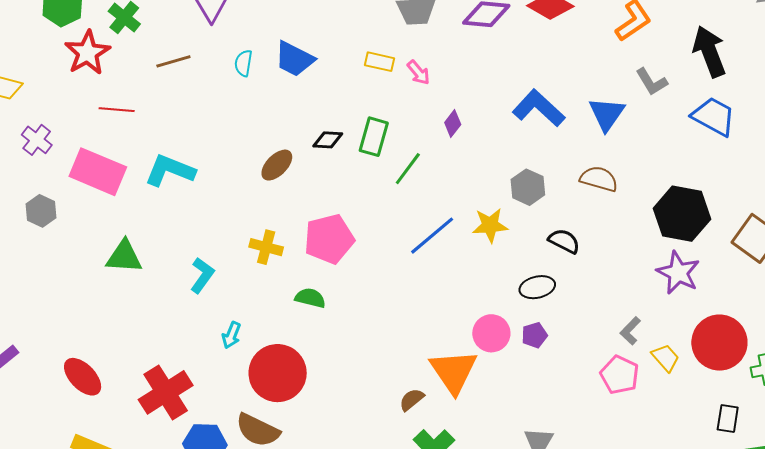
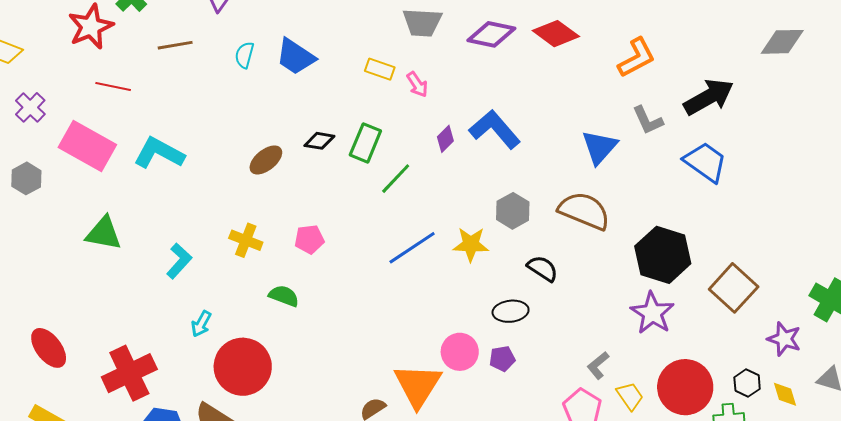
black arrow: (709, 52) -> (709, 97), turned 75
blue L-shape: (539, 108) -> (495, 129), moved
brown semicircle: (599, 179) -> (584, 211), size x1.4
pink pentagon: (329, 239) -> (309, 239), size x0.6

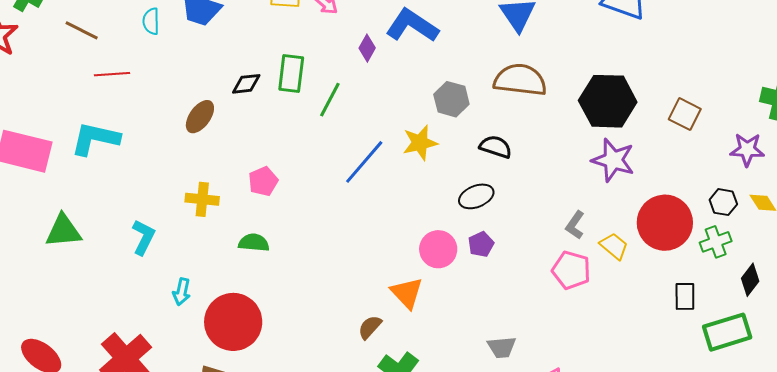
brown line: (175, 45) -> (82, 30), turned 52
red line: (113, 87) -> (112, 74), moved
brown square: (734, 288) -> (685, 114), size x0.7
orange triangle: (418, 385) -> (407, 293), size x0.7

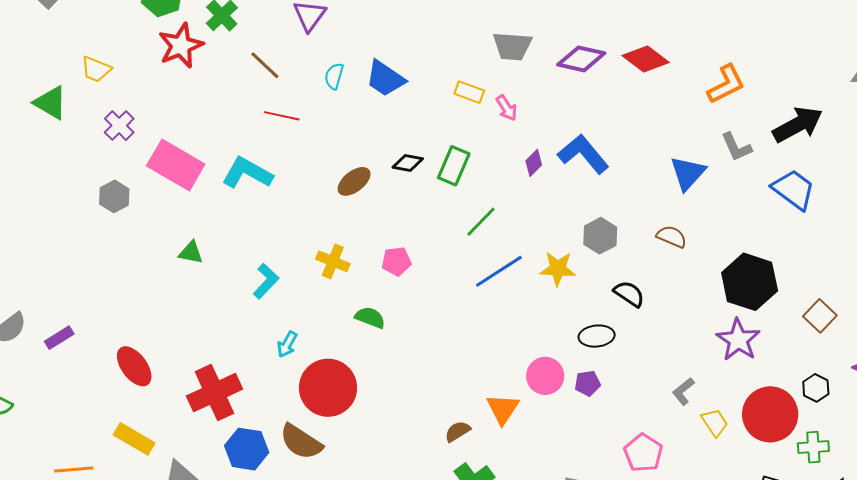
brown semicircle: (520, 80) -> (672, 237), size x0.6
green line: (330, 100) -> (481, 222), moved
black hexagon: (723, 202) -> (816, 388), moved
green triangle: (63, 231) -> (191, 253), size x0.7
pink pentagon: (571, 270) -> (643, 453), moved

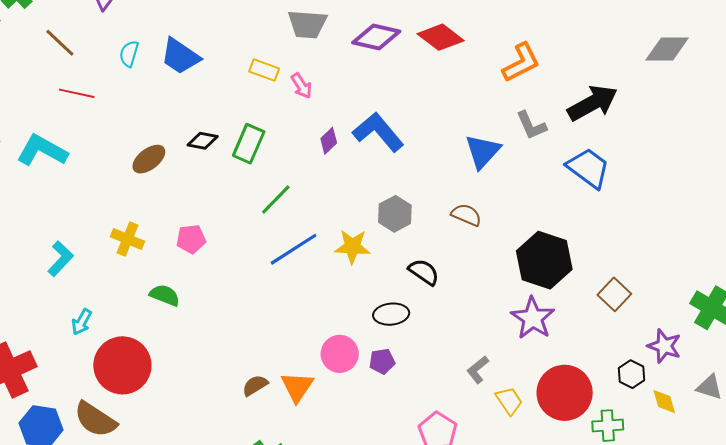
black hexagon: (816, 388) -> (631, 374), moved
brown semicircle: (458, 431) -> (255, 385), moved

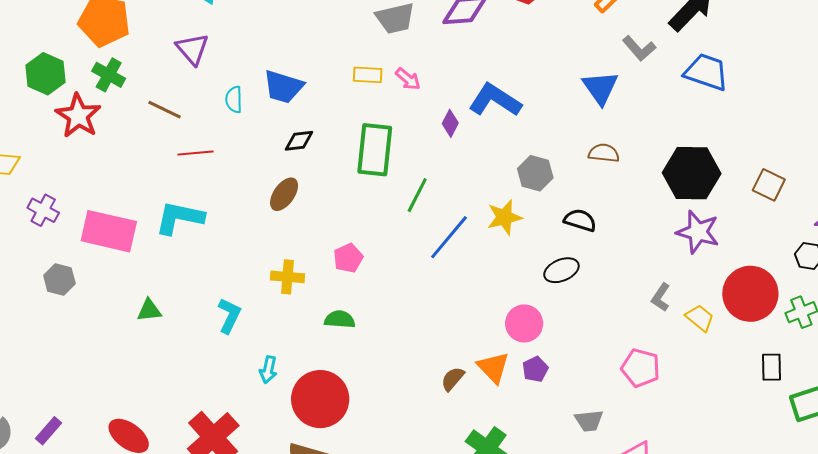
black diamond: (203, 141) -> (299, 141), moved
green rectangle: (249, 144) -> (375, 150), size x1.4
purple pentagon: (382, 361) -> (535, 369), moved

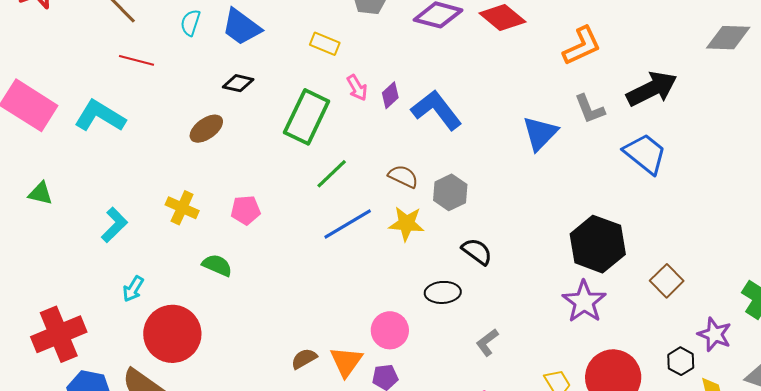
pink arrow: (408, 79) -> (357, 88), moved
purple diamond: (450, 123) -> (390, 95), moved
brown semicircle: (604, 153) -> (403, 176), moved
gray L-shape: (661, 297) -> (487, 342), moved

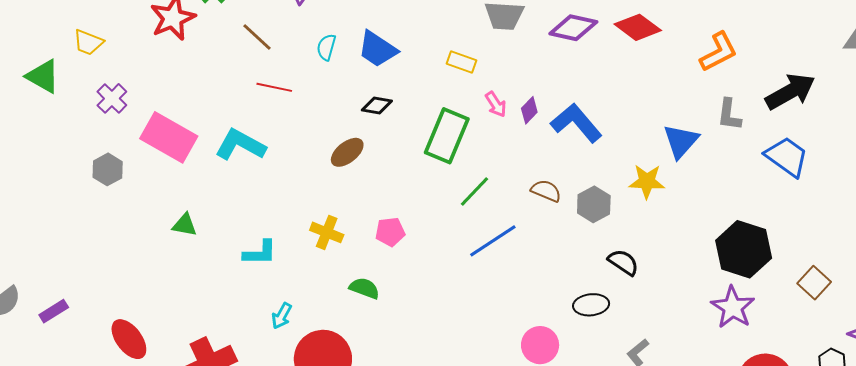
gray L-shape: (590, 109) -> (729, 115), turned 32
yellow star: (406, 224) -> (647, 181), moved
cyan L-shape: (114, 225) -> (260, 253), turned 48

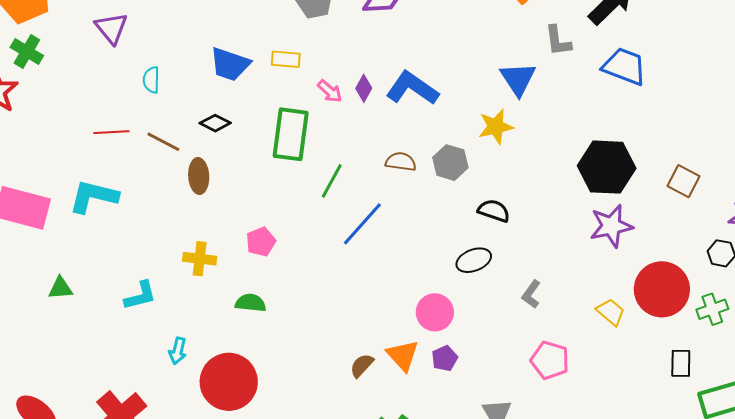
brown line: (257, 37) -> (163, 142), moved
blue trapezoid: (377, 49) -> (230, 64), moved
black diamond: (377, 105) -> (215, 123), turned 32
brown ellipse: (347, 152) -> (199, 176), turned -40
purple star: (733, 307) -> (611, 226), turned -30

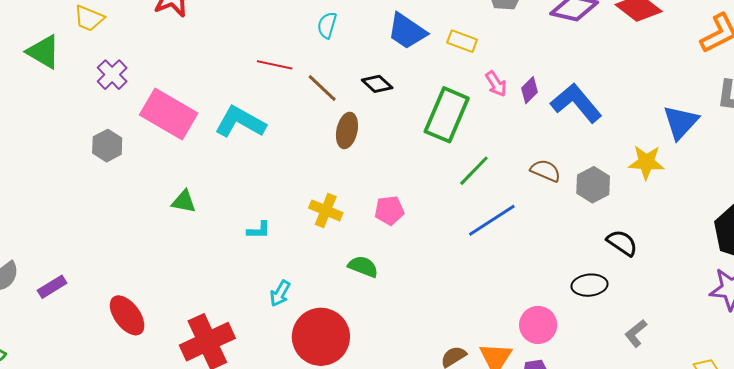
cyan L-shape: (140, 296) -> (259, 230), size x0.7

